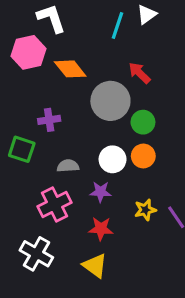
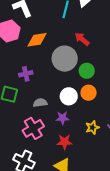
orange diamond: (70, 69) -> (37, 40), turned -55

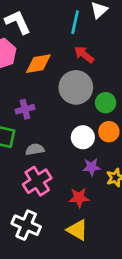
red arrow: (82, 39) -> (84, 54), moved
gray semicircle: (40, 103) -> (35, 149), moved
purple star: (62, 118) -> (92, 167), moved

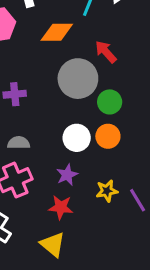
red arrow: (84, 54) -> (106, 52), moved
orange diamond: (38, 64) -> (57, 32), moved
purple star: (92, 167) -> (67, 175), moved, turned -30

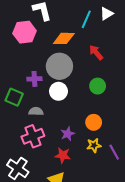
gray circle: (78, 79) -> (59, 66), moved
orange circle: (108, 136) -> (94, 122), moved
white circle: (77, 138) -> (58, 91), moved

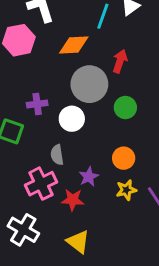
red arrow: (96, 52) -> (120, 61), turned 63
gray circle: (59, 66) -> (89, 84), moved
gray semicircle: (36, 111) -> (57, 155), moved, turned -96
red star: (63, 155) -> (73, 200), moved

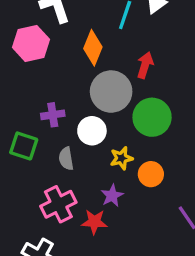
orange diamond: (74, 45) -> (93, 48), turned -64
green circle: (125, 108) -> (152, 117), size x1.5
gray semicircle: (57, 155) -> (66, 159), moved
yellow star: (126, 190) -> (121, 158), moved

